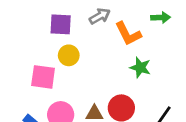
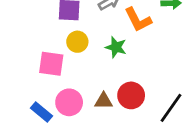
green star: (140, 67) -> (116, 47), moved

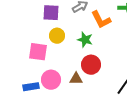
red circle: (131, 95) -> (91, 65), moved
blue rectangle: (42, 112) -> (31, 87), turned -49

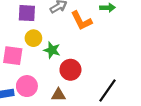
green star: (85, 40) -> (52, 50), moved
brown triangle: (76, 79) -> (58, 95), moved

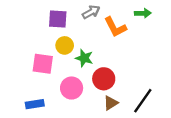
pink circle: (27, 86) -> (72, 88), moved
brown triangle: (58, 95) -> (111, 103), moved, turned -32

